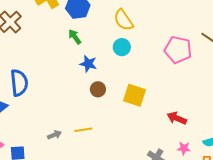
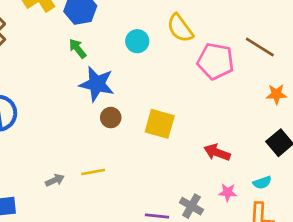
yellow semicircle: (123, 20) -> (180, 28), moved
cyan circle: (122, 47) -> (137, 41), moved
blue star: (88, 64) -> (97, 84), size x1.5

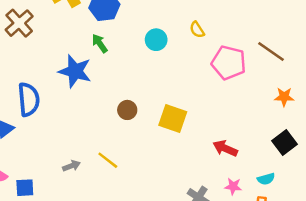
yellow semicircle: (180, 28) -> (197, 30), size x0.6
blue star: (97, 84) -> (75, 71), moved
yellow line: (93, 172) -> (108, 160), turned 45

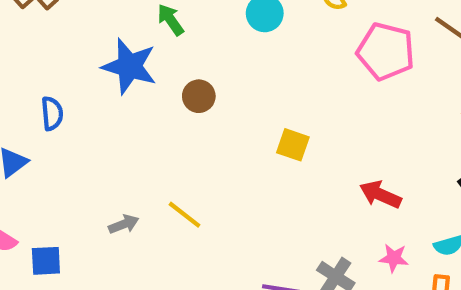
blue semicircle: (29, 99) -> (52, 113), size x0.6
brown circle: (127, 110) -> (199, 96), moved
yellow square: (173, 118) -> (293, 145), size x0.7

